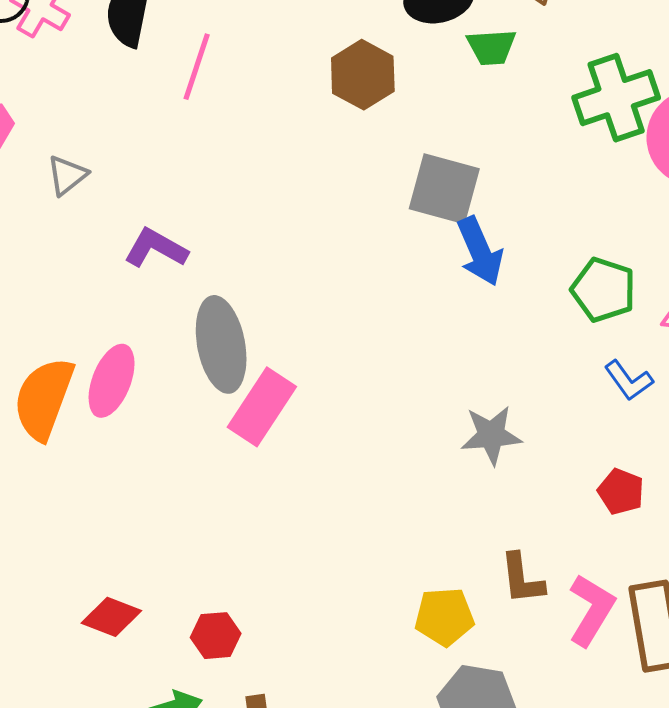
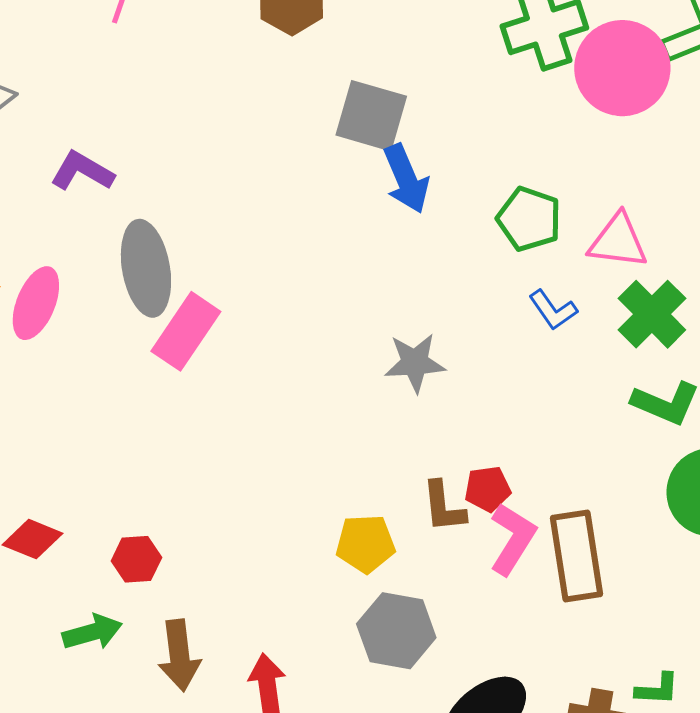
red pentagon: (621, 492) -> (488, 489), moved, turned -30

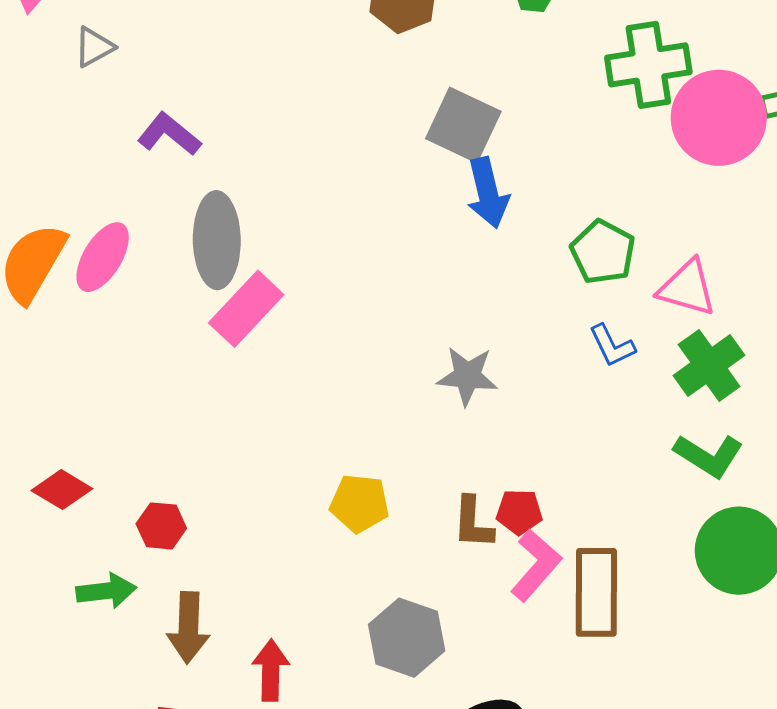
yellow pentagon: (366, 544) -> (360, 503), moved

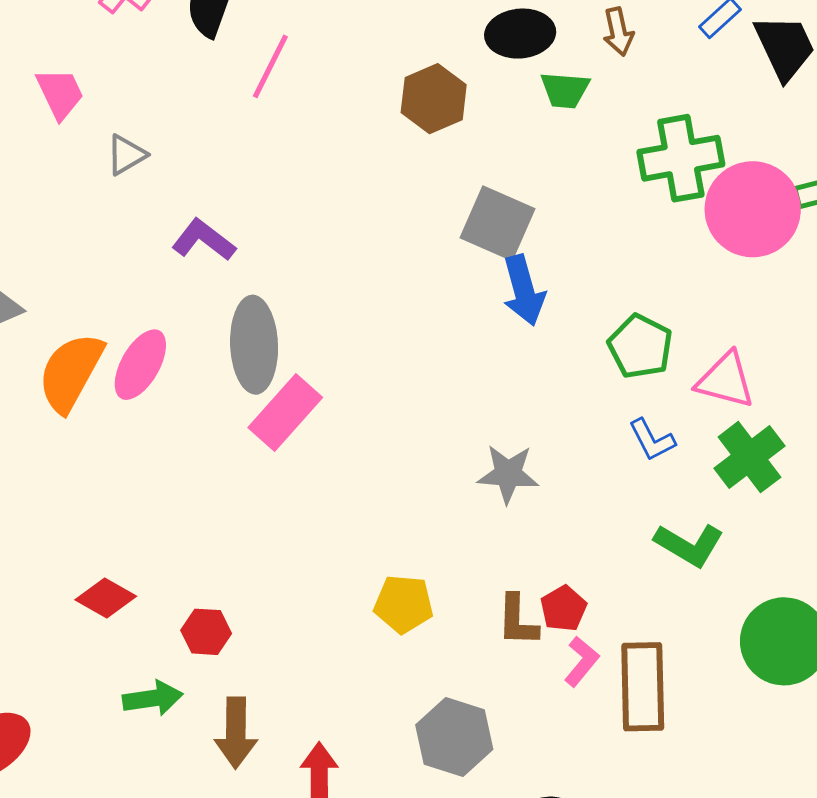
green L-shape: (709, 456) -> (689, 545), moved
red pentagon: (519, 512) -> (563, 609), turned -30
pink L-shape: (536, 565) -> (582, 661), size x0.7

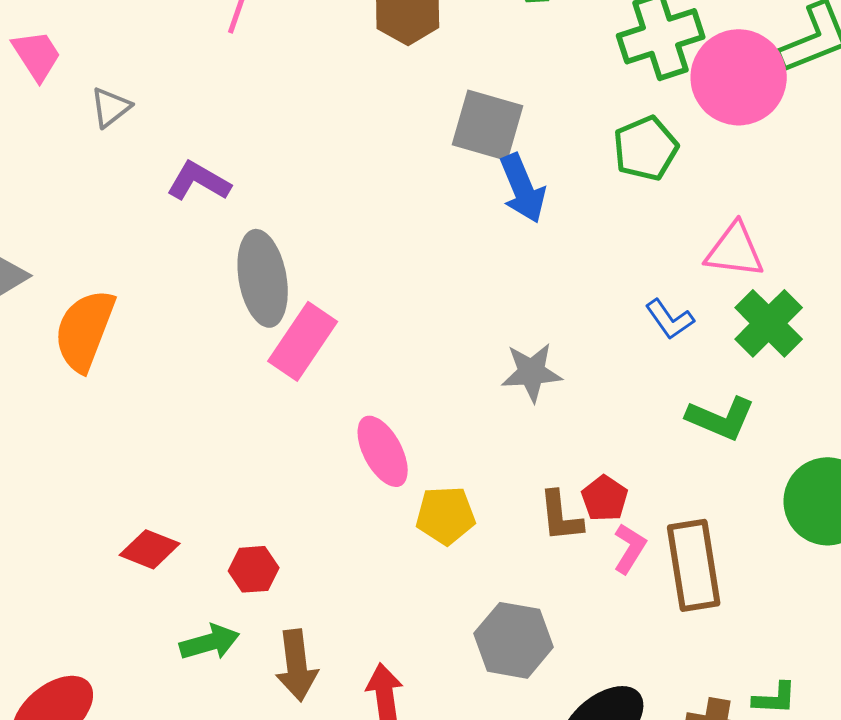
green pentagon: (640, 346) -> (646, 148), moved, turned 30
pink ellipse: (140, 365) -> (383, 451), moved, turned -50

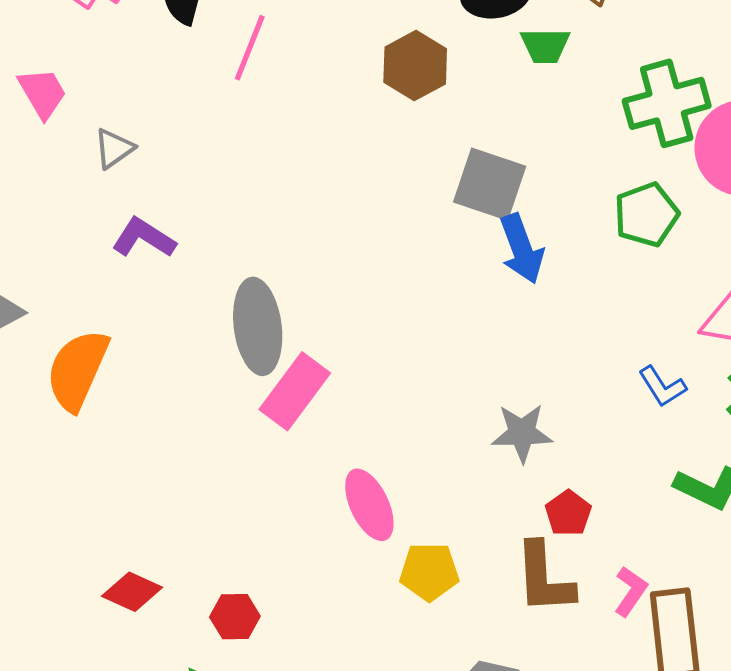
purple L-shape: (199, 181) -> (144, 238), moved
red pentagon: (605, 498) -> (568, 513), moved
brown L-shape: (561, 516) -> (544, 578), size x1.4
pink L-shape: (630, 548) -> (631, 591), moved

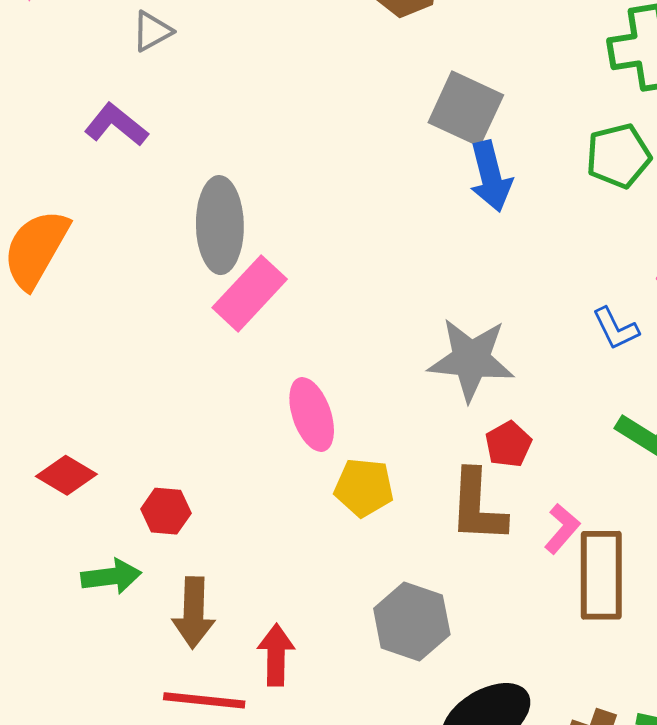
gray triangle: (114, 148) -> (152, 31), moved
gray star: (522, 433) -> (471, 360), size x1.4

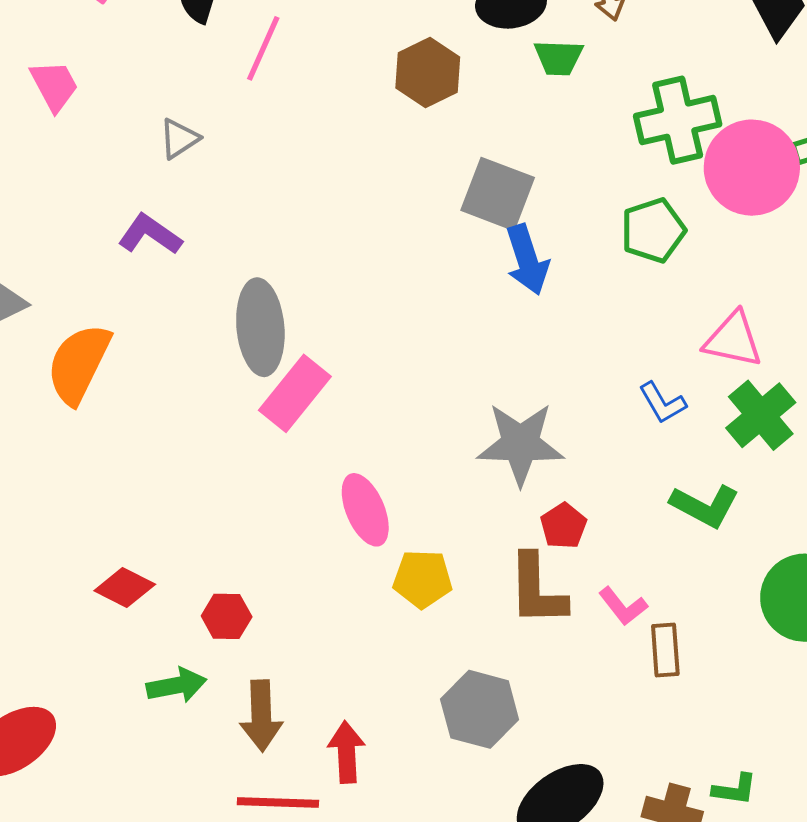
pink L-shape: (562, 529) -> (623, 606), turned 105
brown rectangle: (601, 575) -> (665, 650), size x0.6

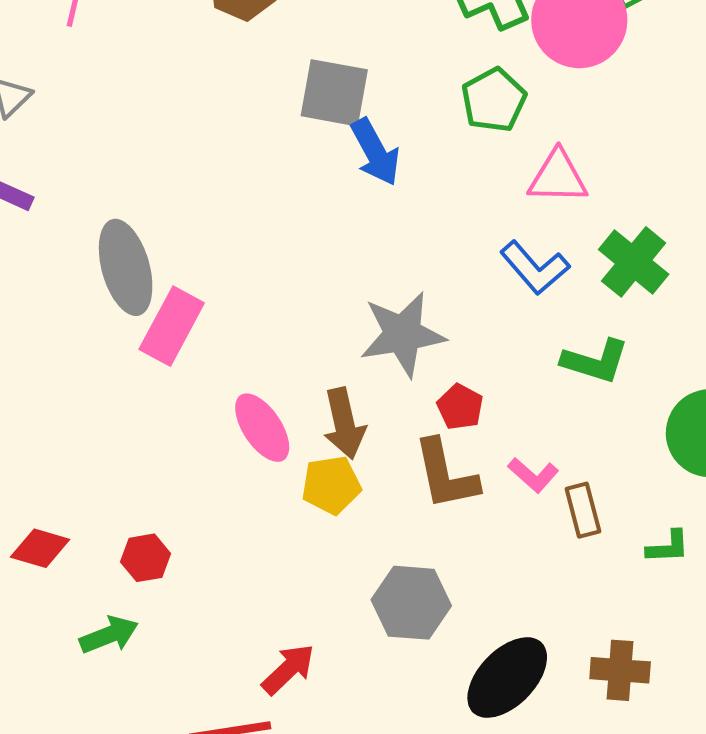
pink triangle: (733, 340) -> (558, 177), moved
blue L-shape: (662, 403) -> (535, 268), size x1.4
brown arrow: (261, 716) -> (344, 423), moved
red arrow: (346, 752) -> (288, 669), turned 60
green L-shape: (735, 789) -> (668, 547), moved

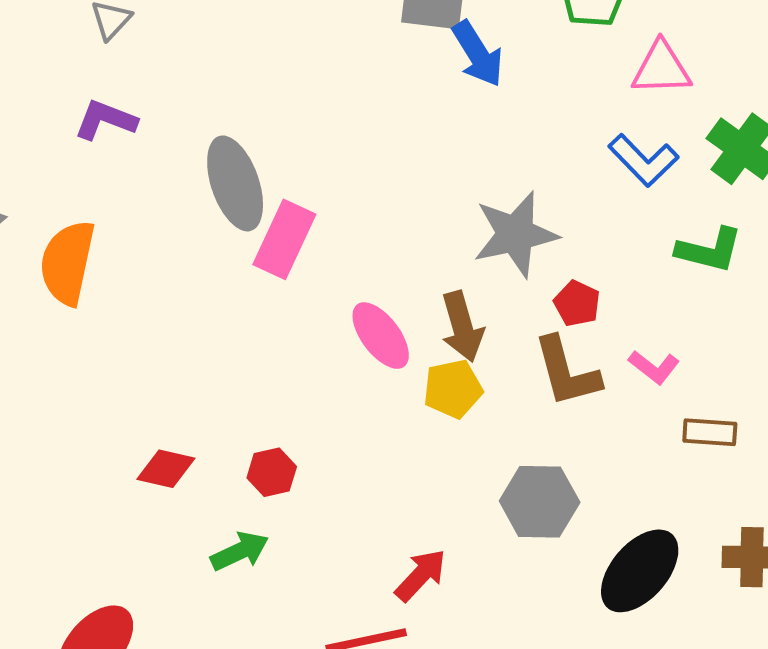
brown rectangle: (583, 510) -> (710, 432), moved, turned -68

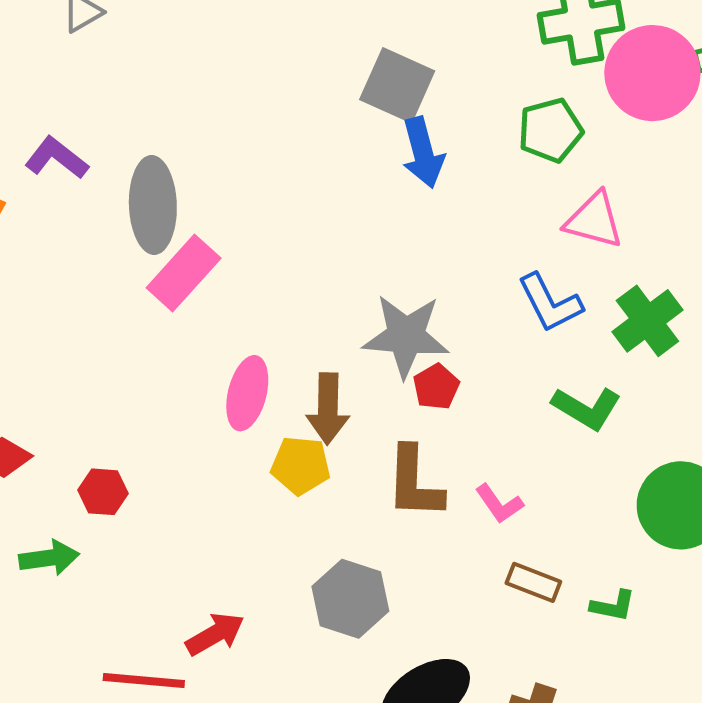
purple L-shape: (106, 120) -> (57, 158), moved
red pentagon: (577, 303) -> (436, 387), moved
pink ellipse: (381, 336) -> (247, 393), turned 34

